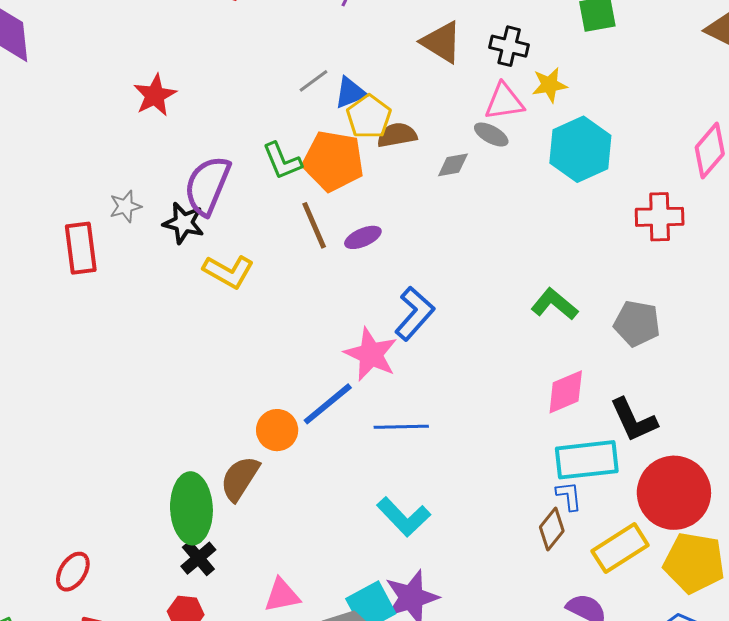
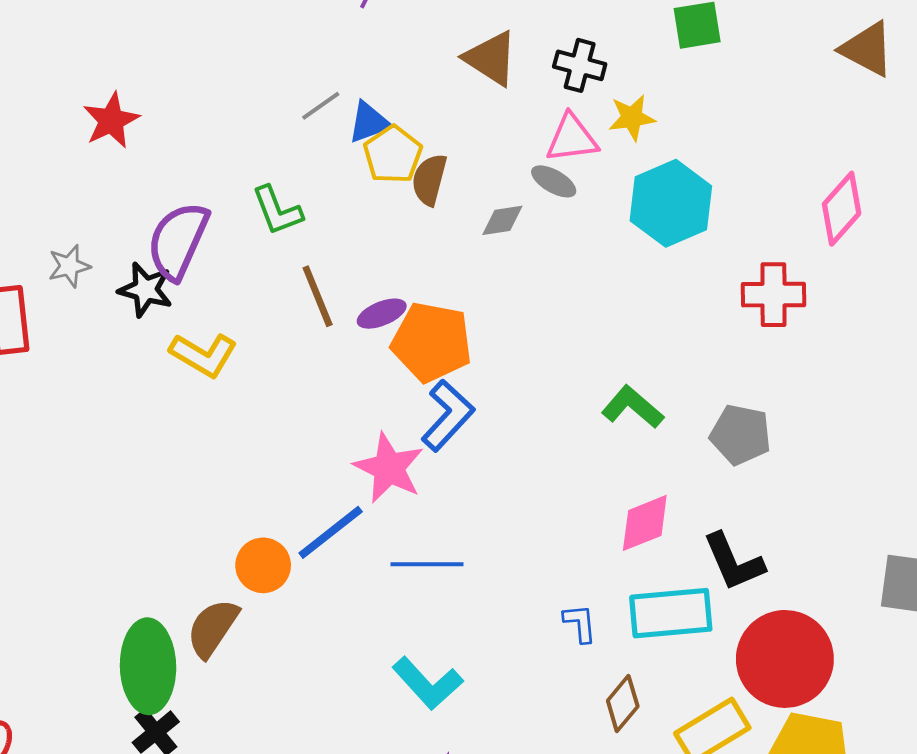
brown semicircle: (397, 135) -> (429, 180), turned -66
orange pentagon: (333, 161) -> (432, 342), moved
blue L-shape: (569, 496) -> (580, 623), moved

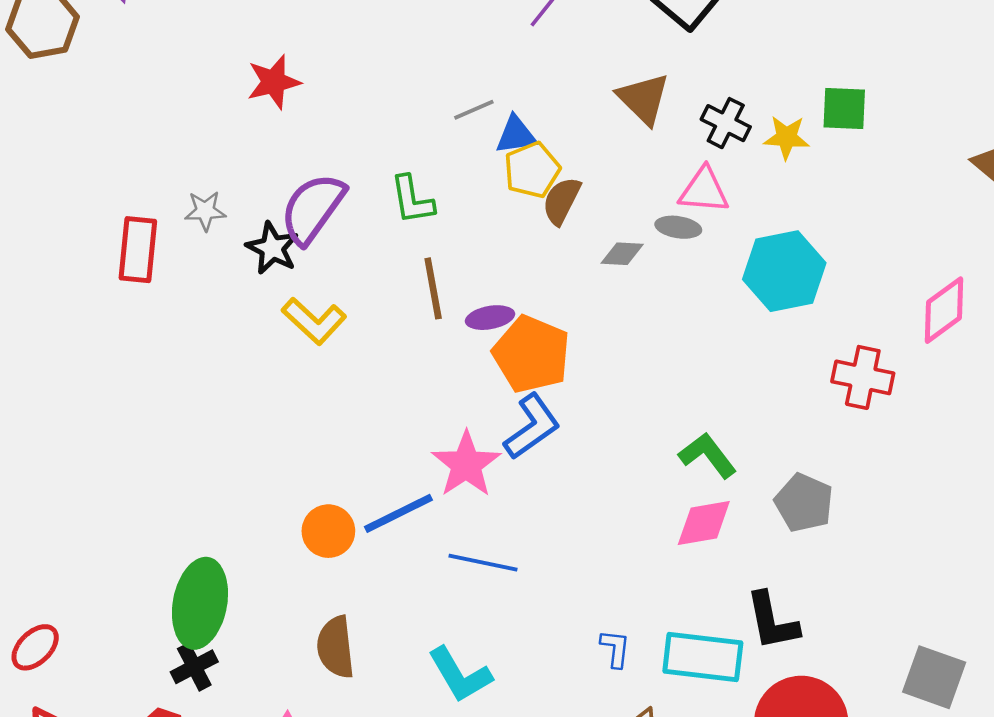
yellow star: (632, 118) -> (786, 137), moved
gray ellipse: (554, 181) -> (678, 227), turned -33
pink diamond: (645, 523) -> (704, 523), moved
brown semicircle: (213, 628) -> (336, 647), moved, turned -52

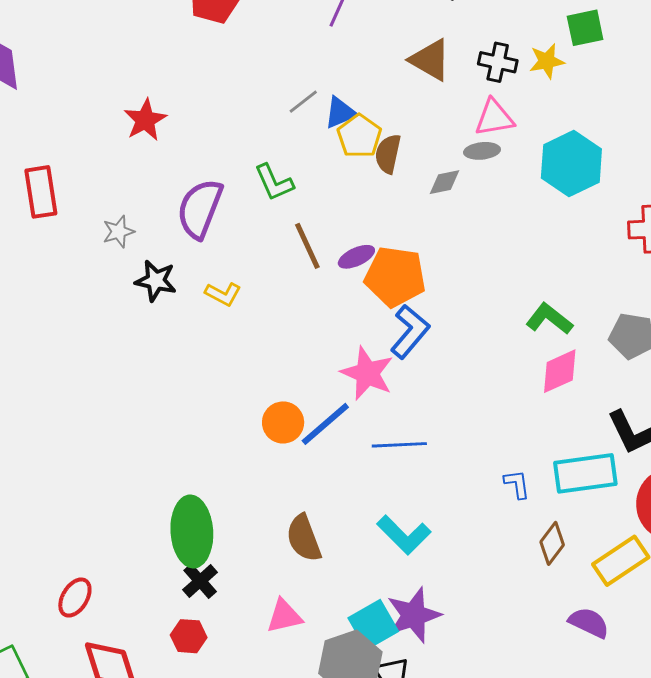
black star: (272, 248) -> (156, 281), moved
red rectangle: (138, 250) -> (41, 192), moved
yellow L-shape: (314, 321) -> (223, 294), size x0.7
orange circle: (328, 531) -> (283, 422), moved

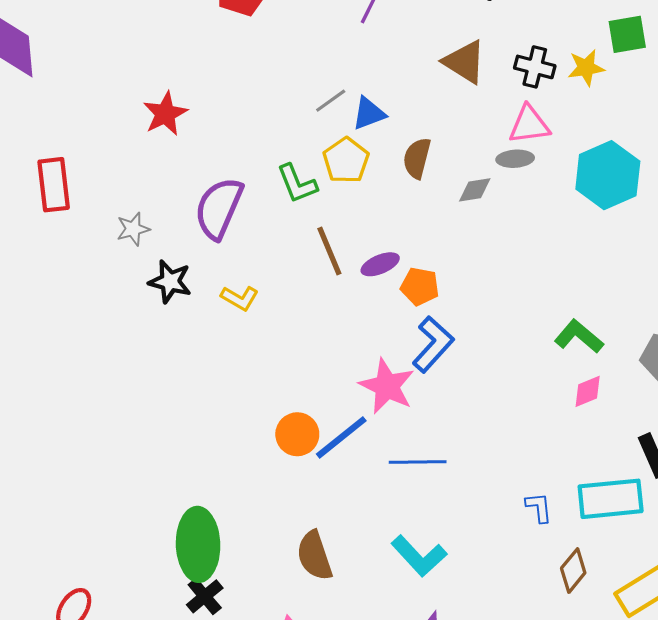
yellow pentagon: (359, 136) -> (346, 160), moved
orange pentagon: (395, 277) -> (420, 286), size x0.6
pink diamond: (560, 371) -> (588, 391), size x0.7

